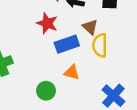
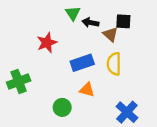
red star: (47, 23) -> (47, 43), moved, turned 30
brown triangle: (90, 27) -> (110, 34), moved

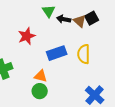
black square: (123, 21) -> (92, 18), turned -32
brown triangle: (110, 34) -> (80, 21), moved
orange triangle: (87, 90) -> (41, 76), moved

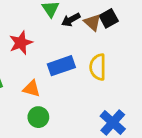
black arrow: (64, 19) -> (71, 20), turned -40
orange triangle: (41, 76) -> (32, 89), moved

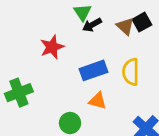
black arrow: (71, 20) -> (92, 25), moved
orange triangle: (32, 89) -> (98, 101), moved

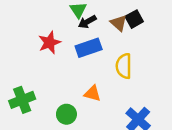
blue rectangle: (94, 70) -> (89, 48), moved
green cross: (19, 93) -> (22, 100), moved

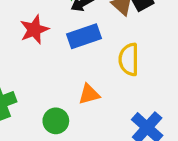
orange triangle: (92, 93) -> (89, 94), turned -30

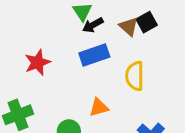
red star: (34, 30) -> (37, 62), moved

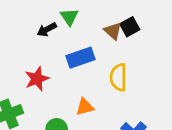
black arrow: (93, 25) -> (47, 30), moved
red star: (37, 62) -> (37, 79), moved

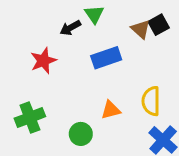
yellow semicircle: (118, 77) -> (151, 101), moved
red star: (37, 79) -> (43, 61), moved

